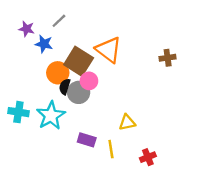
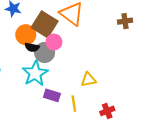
black semicircle: (65, 87) -> (32, 47), turned -96
cyan star: (51, 116) -> (35, 73), moved

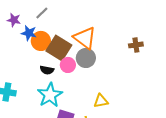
orange circle: (26, 35) -> (41, 41), moved
gray circle: (45, 52) -> (86, 58), moved

